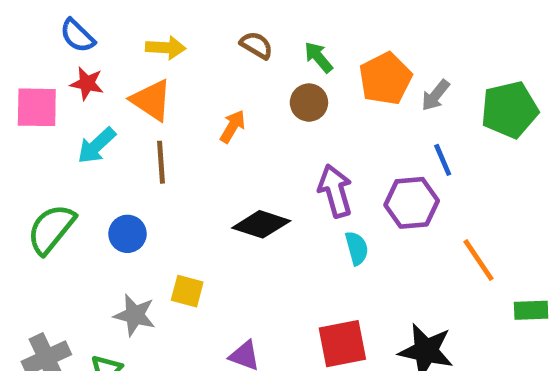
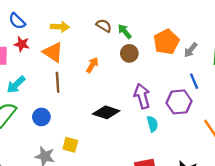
green arrow: (319, 57) -> (125, 31), moved
cyan arrow: (96, 146) -> (16, 85), moved

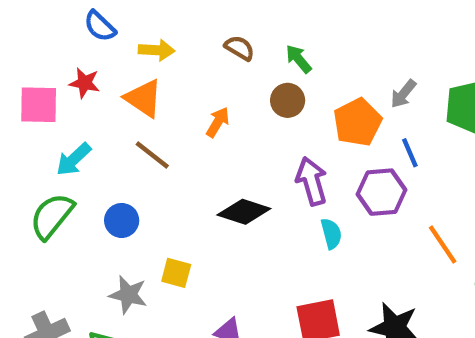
blue semicircle: (17, 21) -> (100, 26), moved
green arrow: (125, 31) -> (299, 59), moved
orange pentagon: (166, 42) -> (357, 122), moved
brown line: (58, 82) -> (152, 155), turned -48

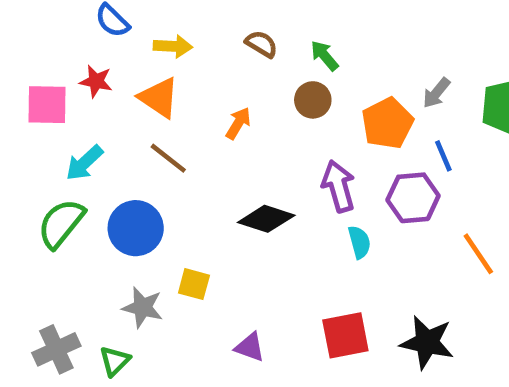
blue circle: (122, 220) -> (136, 228), size x1.5

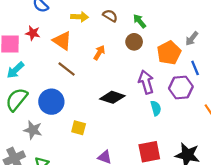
yellow arrow: (173, 46) -> (80, 17), moved
cyan arrow: (84, 163) -> (15, 70), moved
gray star: (143, 307) -> (33, 130), moved

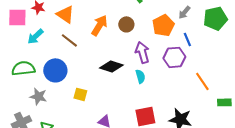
brown circle: (134, 42) -> (126, 24), moved
orange arrow: (99, 53) -> (99, 25), size x1.5
cyan arrow: (15, 70) -> (35, 36), moved
green semicircle: (17, 99) -> (23, 68), turned 45
cyan semicircle: (156, 108) -> (140, 76), moved

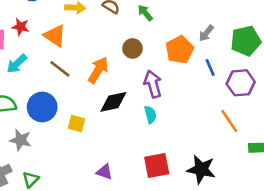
orange arrow: (99, 25) -> (98, 70), moved
purple hexagon: (174, 57) -> (241, 83), moved
black diamond: (111, 66) -> (113, 102), turned -30
yellow square: (80, 94) -> (77, 124), moved

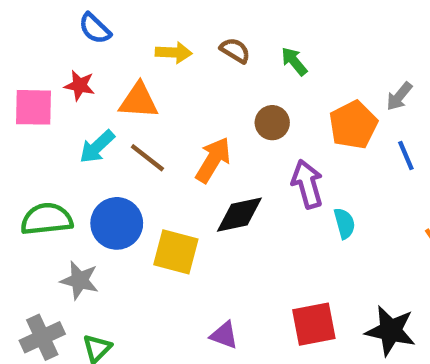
orange triangle: (55, 36) -> (139, 101), turned -30
cyan arrow: (17, 64) -> (97, 147), moved
cyan semicircle: (150, 115) -> (345, 223), moved
yellow square: (77, 124) -> (176, 252), size x1.5

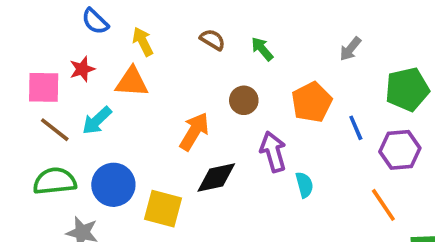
yellow arrow: (174, 53) -> (143, 42), moved, turned -120
red star: (79, 85) -> (82, 69), turned -30
gray arrow: (399, 96) -> (350, 49), moved
brown line: (147, 158) -> (55, 130), moved

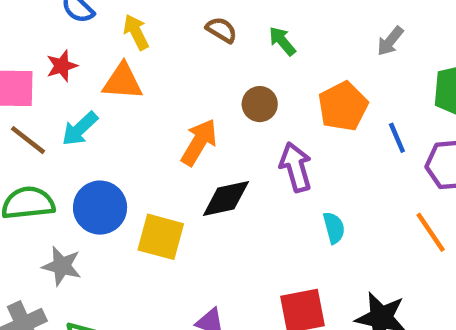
cyan semicircle: (304, 185) -> (334, 228), moved

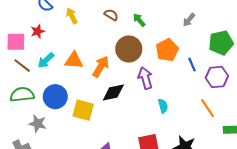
orange triangle: (123, 82) -> (74, 60), moved
brown circle: (260, 104) -> (129, 49), size x1.6

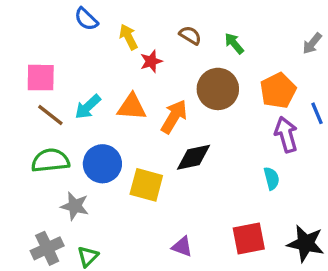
red star: (38, 31) -> (151, 61), moved
purple arrow: (145, 78) -> (286, 134), moved

